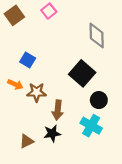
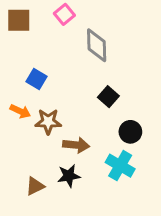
brown square: (14, 15) -> (19, 20), turned 36
gray diamond: (97, 36) -> (97, 45), moved
black square: (82, 73) -> (108, 97), size x0.6
brown arrow: (58, 110) -> (76, 145), turned -90

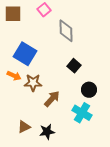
blue square: (36, 79) -> (25, 54), size x1.6
brown arrow: (76, 145) -> (52, 99), turned -54
black star: (69, 176) -> (47, 132), moved

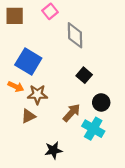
brown arrow: (52, 99) -> (72, 113), moved
brown triangle: (24, 127) -> (28, 116), moved

